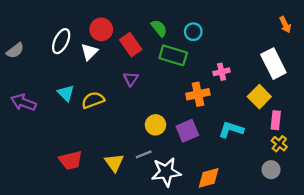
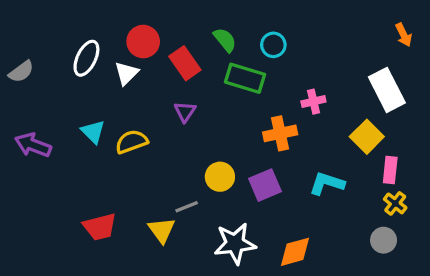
gray line: (144, 154) -> (187, 207), moved

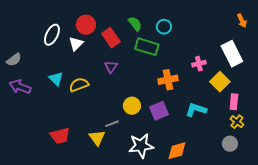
gray semicircle: (21, 72) -> (14, 60), moved
pink cross: (313, 102) -> (199, 64), moved

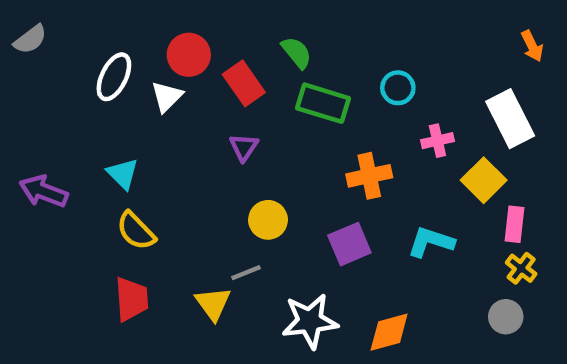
cyan circle: (164, 27) -> (398, 88), moved
gray semicircle: (14, 60) -> (30, 39), moved
yellow semicircle: (79, 85) -> (136, 231), moved, turned -114
yellow circle: (132, 106) -> (268, 220), moved
red trapezoid: (60, 136) -> (132, 299), turned -80

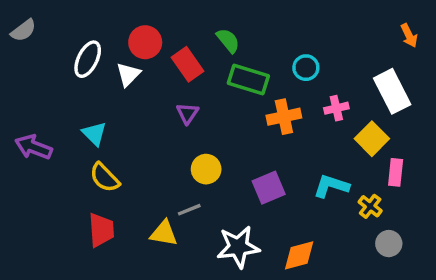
orange cross: (369, 176) -> (284, 117), moved
yellow cross: (521, 268) -> (370, 206), moved
yellow triangle: (213, 303) -> (164, 233), turned -44

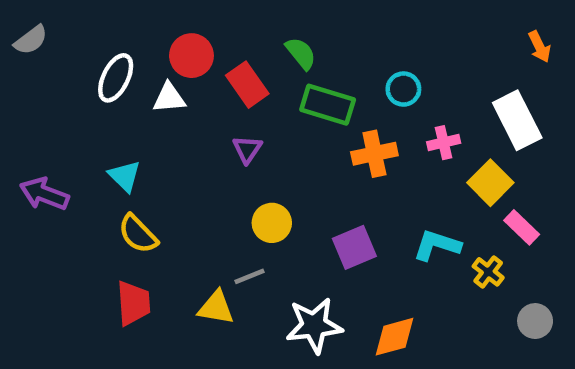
white triangle: (128, 74) -> (169, 98), turned 40
pink rectangle: (396, 172) -> (522, 227), turned -52
gray circle: (389, 244) -> (535, 321), moved

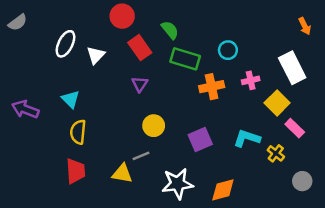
red circle: (191, 56) -> (122, 16), moved
white triangle: (169, 98) -> (96, 55), turned -42
yellow semicircle: (138, 234) -> (78, 132), turned 50

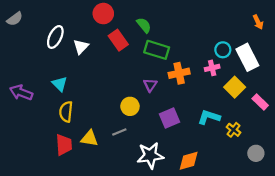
cyan circle: (228, 50) -> (223, 50), moved
purple triangle: (140, 84) -> (150, 85), moved
pink rectangle: (295, 128) -> (260, 102), moved
yellow triangle: (122, 174) -> (89, 138), moved

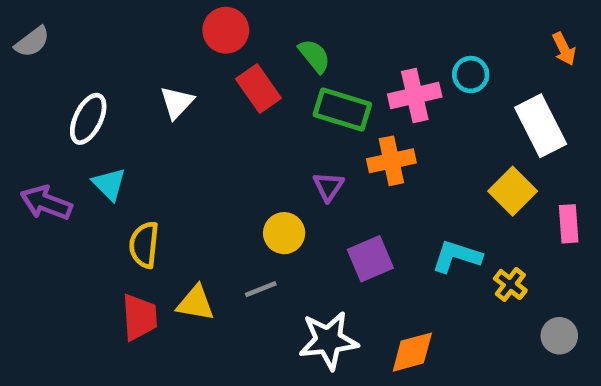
white ellipse: (55, 37) -> (88, 119), moved
cyan circle: (223, 50) -> (471, 75), moved
pink cross: (212, 68) -> (415, 96), moved, size x1.5
cyan triangle: (60, 84) -> (109, 184), moved
pink rectangle: (260, 102) -> (569, 224), turned 42

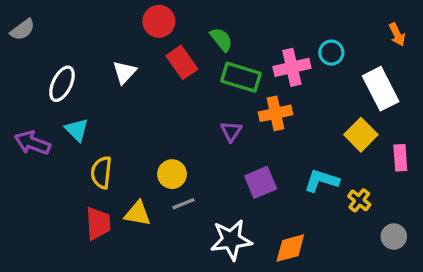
yellow circle: (284, 233) -> (172, 174), moved

